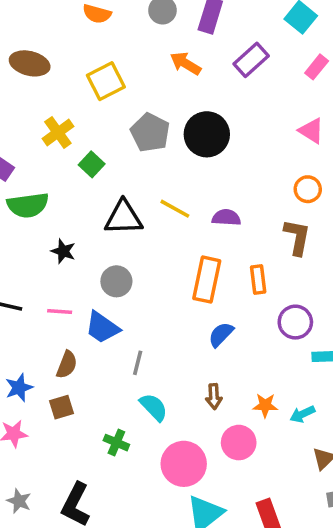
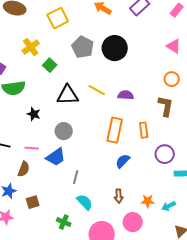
blue trapezoid: (102, 327) -> (56, 157), turned -70
brown semicircle: (67, 365) -> (24, 169), moved

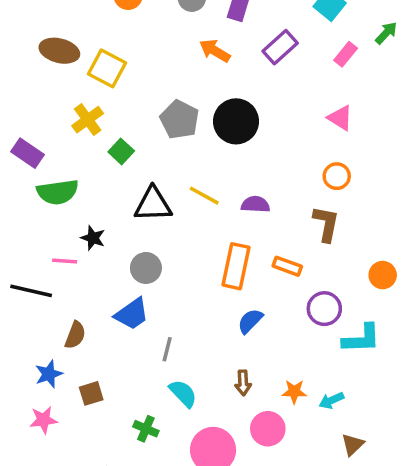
yellow square: (58, 18) -> (107, 68), moved, turned -35
orange rectangle: (144, 130) -> (287, 266), turned -63
pink line: (32, 148) -> (65, 261), moved

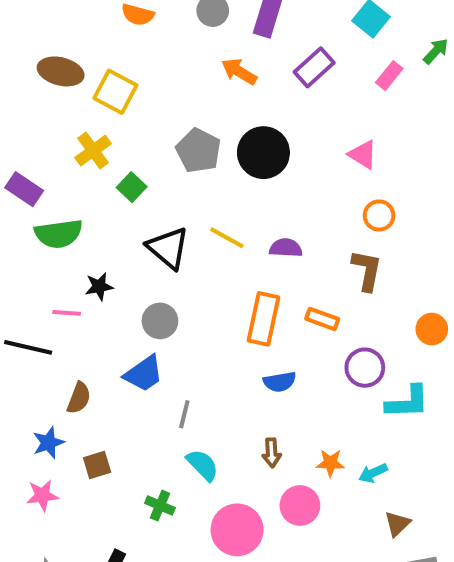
pink triangle: (340, 118) -> (363, 155), moved
black triangle: (153, 204) -> (168, 248), turned 42
black star: (93, 238) -> (99, 286), turned -30
blue semicircle: (250, 321) -> (280, 382), turned -144

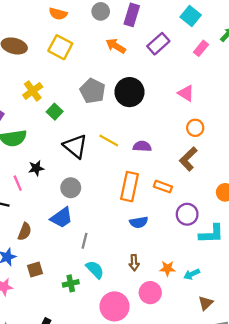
yellow square: (115, 92) -> (60, 47), moved
brown L-shape: (367, 270) -> (188, 159), turned -145
pink line: (67, 313) -> (18, 183), turned 63
green cross: (160, 506) -> (71, 283), moved, turned -35

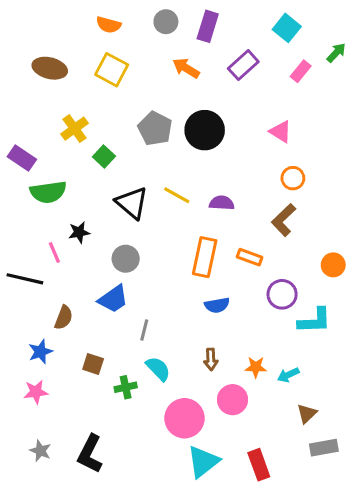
brown square: (35, 270) -> (93, 364), moved, turned 35

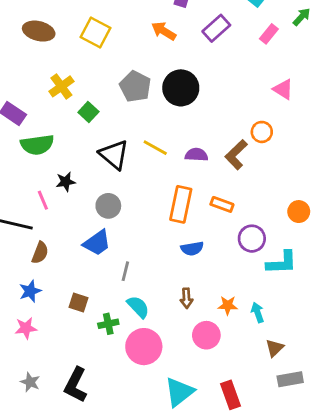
pink triangle: (281, 132) -> (283, 89), moved
brown L-shape: (284, 220) -> (236, 155), moved
brown semicircle: (64, 318) -> (40, 253), moved
cyan arrow: (288, 375) -> (258, 312), turned 96
pink circle: (184, 418) -> (144, 347), moved

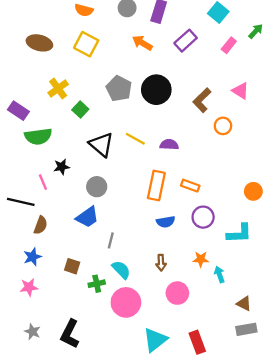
brown L-shape: (236, 155) -> (202, 100), moved
purple circle: (252, 239) -> (203, 217), moved
orange star: (228, 305) -> (201, 259), moved
brown triangle: (275, 348) -> (244, 304), moved, turned -49

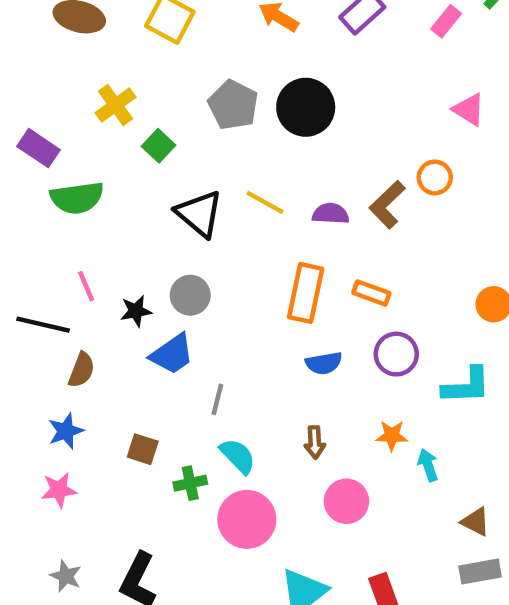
brown L-shape: (202, 100) -> (387, 205), moved
black star: (62, 167) -> (136, 311), moved

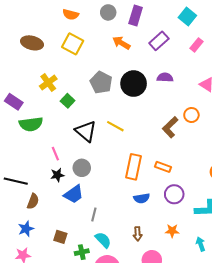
purple semicircle: (331, 214) -> (165, 77), moved
pink line: (86, 286) -> (55, 154), moved
cyan arrow: (428, 465) -> (201, 244), moved

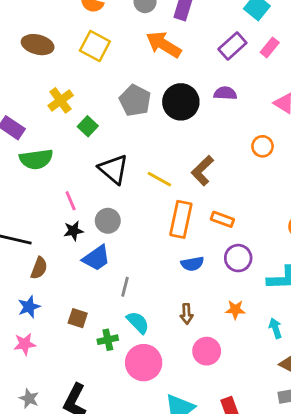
purple rectangle: (159, 41) -> (232, 46), moved
orange arrow: (121, 43) -> (164, 45), size x1.4
yellow line: (115, 126) -> (159, 179), moved
brown L-shape: (170, 127) -> (202, 171), moved

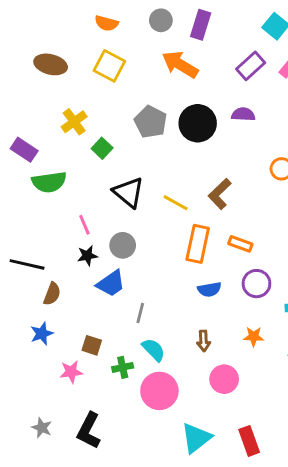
pink star: (25, 344) -> (71, 372), moved

